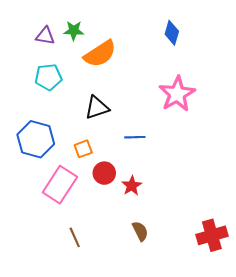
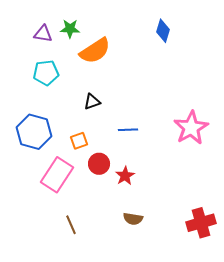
pink star: (177, 94) -> (191, 128), moved
black triangle: (97, 108) -> (92, 102), size x0.7
brown semicircle: (140, 231) -> (133, 219), turned 126

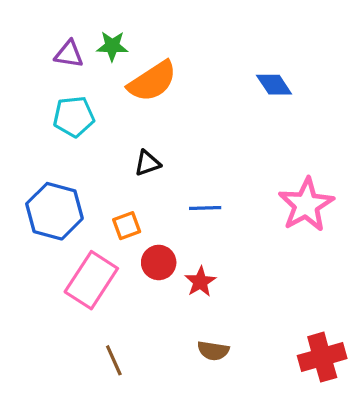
blue diamond: (163, 31) -> (274, 85), moved, turned -50

